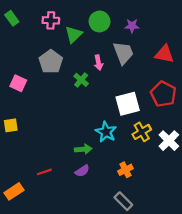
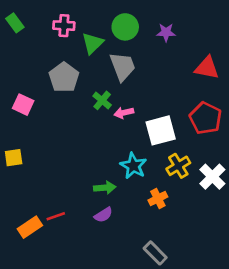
gray trapezoid: (123, 53) -> (122, 66), moved
pink arrow: (98, 63) -> (124, 113), moved, turned 88
orange cross: (125, 170) -> (158, 198), moved
orange rectangle: (14, 191) -> (30, 227), moved

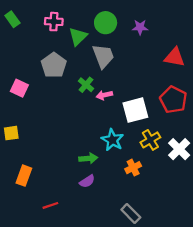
red line: (56, 216) -> (50, 205), moved
orange rectangle: (30, 227) -> (24, 176), moved, turned -36

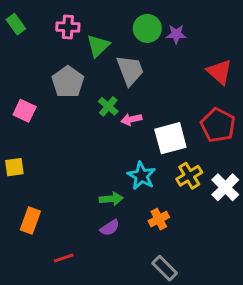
green circle: (106, 23) -> (147, 28), moved
red triangle: (175, 57) -> (219, 72), turned 30
orange cross: (133, 168) -> (159, 219), moved

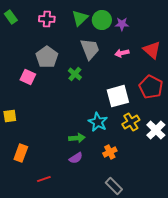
green triangle: (98, 46) -> (80, 18), moved
pink square: (25, 111) -> (28, 77), moved
pink arrow: (131, 119) -> (122, 53), moved

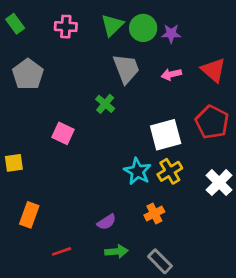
gray pentagon: (47, 57) -> (28, 74), moved
pink square: (28, 77) -> (63, 133), moved
yellow cross: (131, 122) -> (170, 171), moved
green arrow: (77, 138) -> (116, 251), moved

